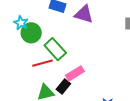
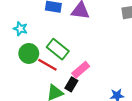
green circle: (31, 33) -> (29, 53), moved
red line: (42, 63) -> (47, 65), turned 54

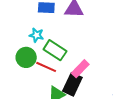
cyan star: (20, 29) -> (36, 35), moved
black rectangle: (71, 84) -> (72, 84), size x1.5

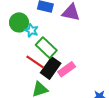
green circle: (26, 57) -> (19, 22), moved
black rectangle: (72, 84) -> (51, 68), moved

